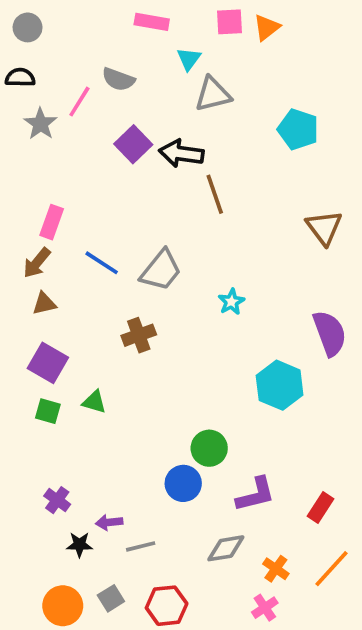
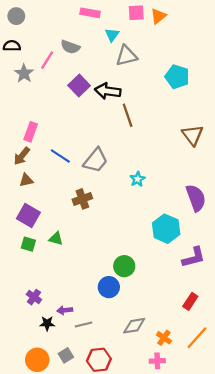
purple L-shape: (256, 495) -> (194, 257), moved
pink cross: (265, 608) -> (157, 361), turned 32

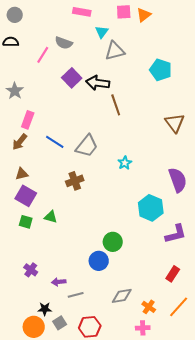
gray star: (24, 73) -> (15, 91), moved
brown triangle: (26, 180) -> (22, 174), moved
black star: (47, 323) -> (45, 309), moved

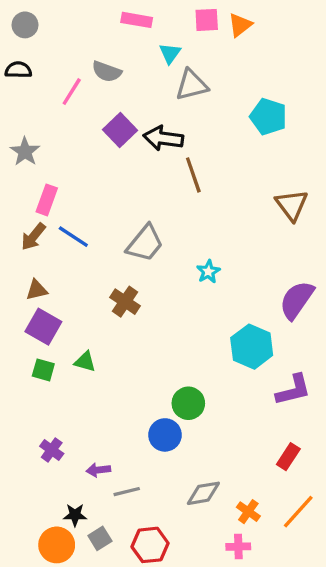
blue line: (55, 142) -> (73, 237), moved
purple semicircle: (178, 180) -> (297, 300), turned -125
brown cross: (75, 181) -> (125, 302), turned -36

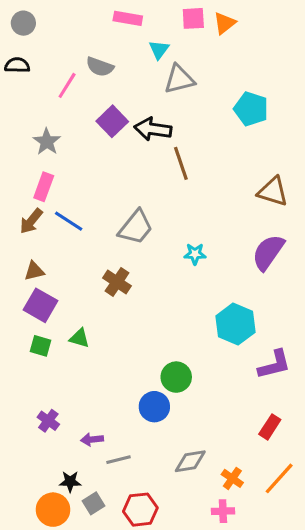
gray star: (25, 152) -> (47, 142), moved
brown triangle: (292, 205) -> (273, 191), turned -36
cyan star: (208, 272) -> (195, 254), turned 30
purple semicircle: (297, 300) -> (268, 252), moved

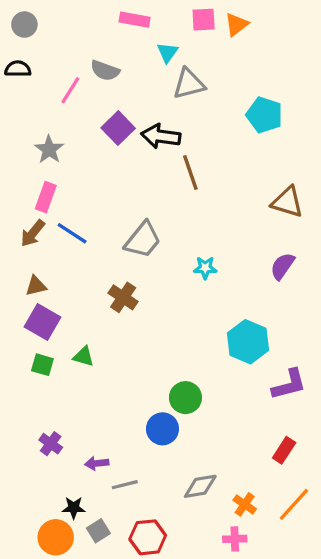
purple semicircle: (268, 252) -> (282, 266), size x0.7

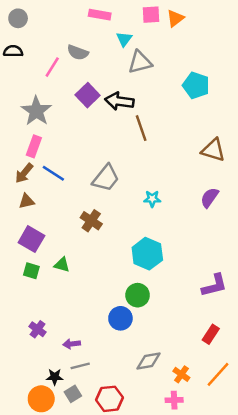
gray star: (49, 149) -> (36, 111), size x1.4
brown triangle: (36, 286) -> (27, 201), moved
cyan hexagon: (248, 342) -> (147, 254), moved
gray line: (125, 485) -> (80, 366), moved

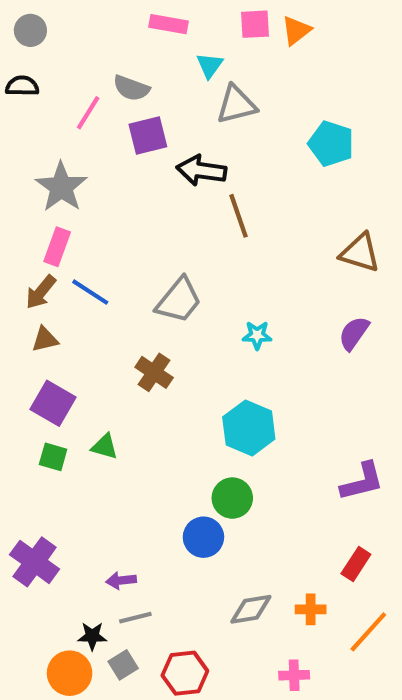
purple square: (88, 95) -> (148, 135), moved, turned 30
purple cross: (38, 329) -> (35, 562), moved, size x1.6
orange cross: (181, 374) -> (311, 609), moved, turned -35

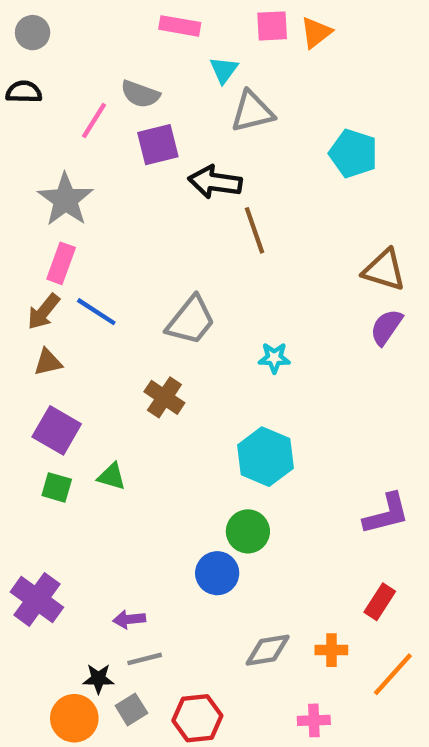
purple semicircle: (354, 333) -> (386, 327), moved

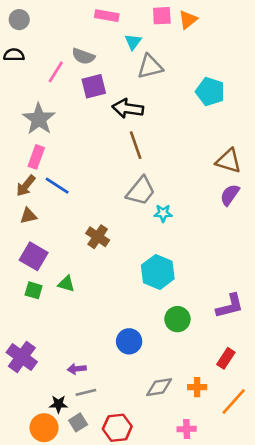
brown line: (254, 230) -> (136, 145), moved
gray trapezoid: (191, 320) -> (141, 191), moved
green circle: (248, 531) -> (177, 319), moved

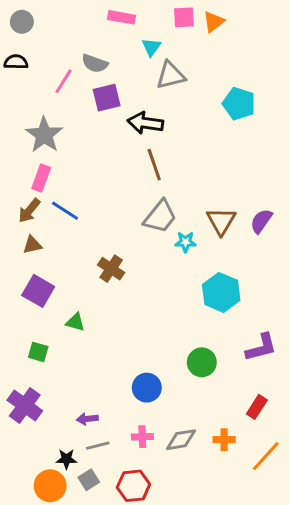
brown triangle: (228, 161) -> (221, 221), moved, turned 44
cyan hexagon: (158, 272) -> (221, 292), moved
green square: (34, 290) -> (38, 352), moved
pink cross: (187, 429) -> (142, 437), moved

